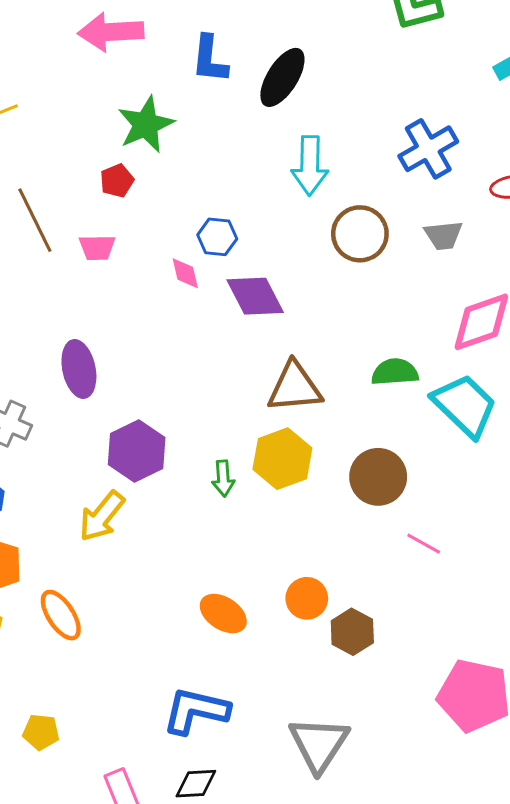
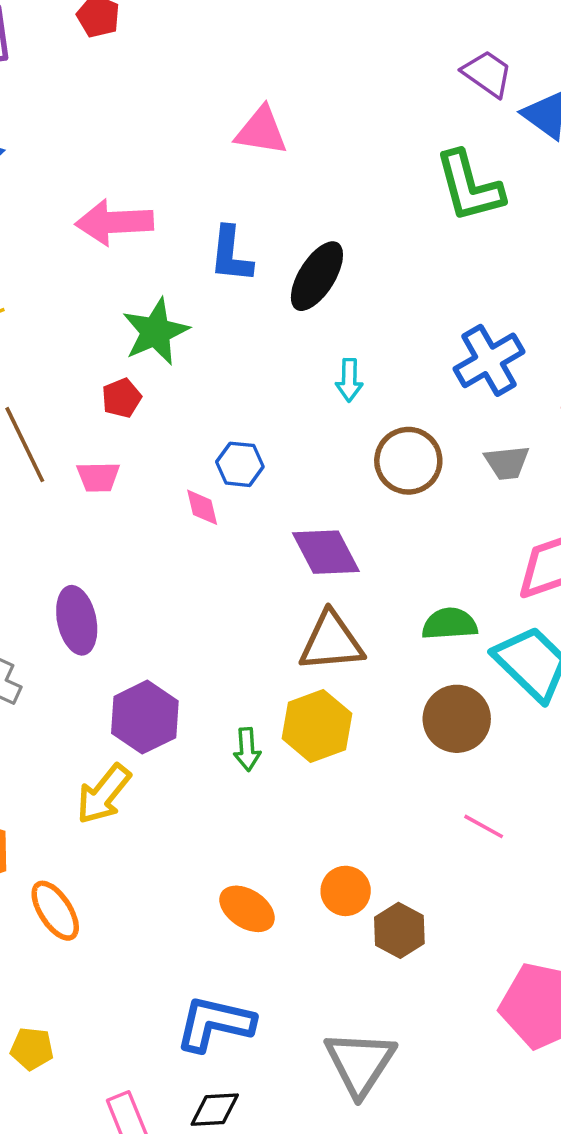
cyan arrow: (310, 165) -> (349, 380), size x0.6
purple diamond: (255, 296) -> (326, 552), moved
brown circle: (378, 477) -> (457, 719), moved

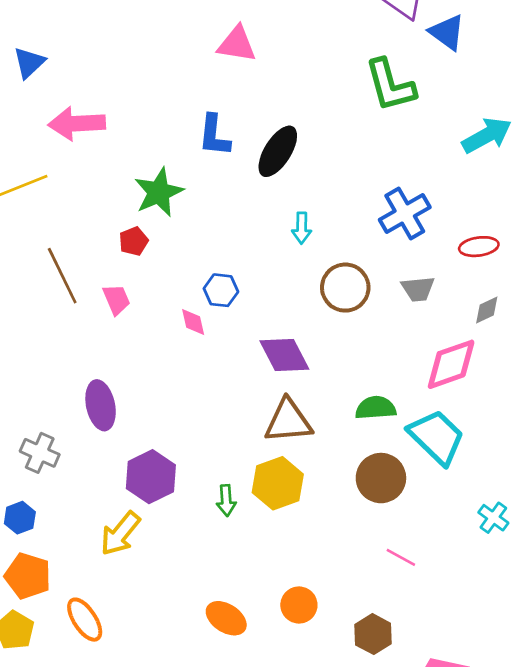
pink arrow: (114, 222) -> (77, 124), moved
pink trapezoid: (98, 477) -> (116, 299), turned -112
brown hexagon: (399, 930) -> (373, 634), moved

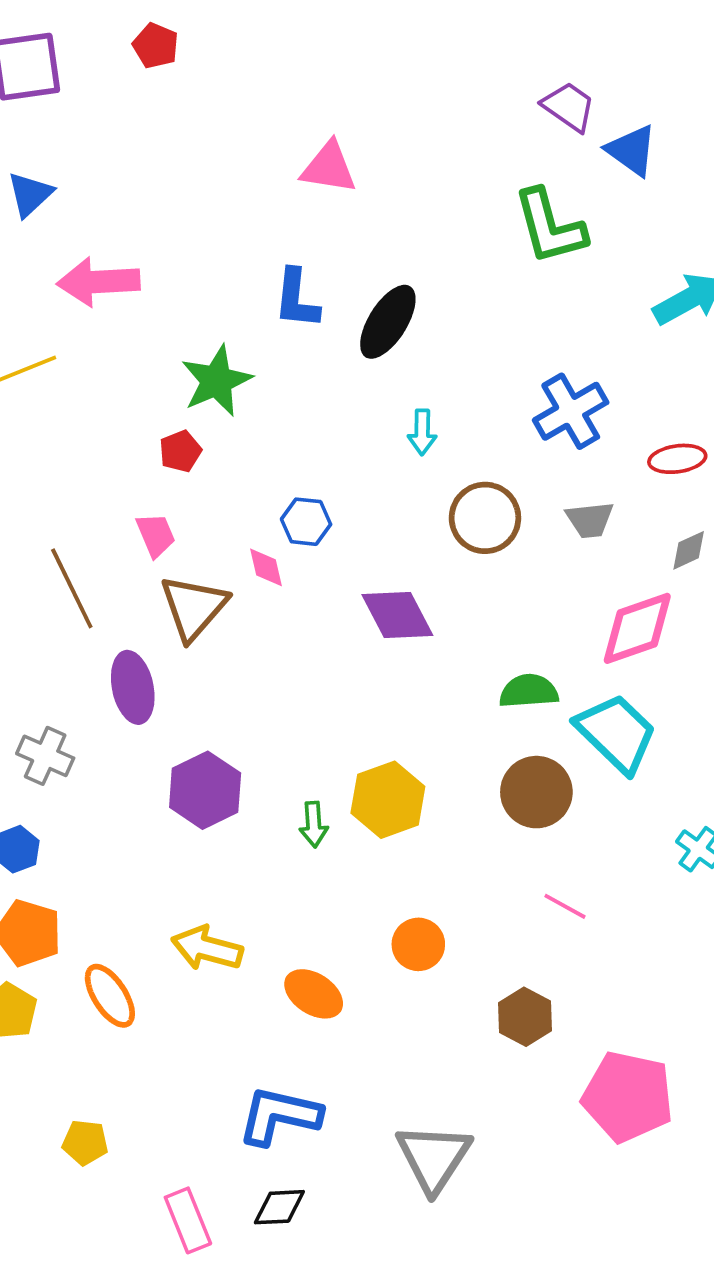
brown line: (62, 276) -> (72, 588), moved
brown triangle: (288, 421) -> (194, 607), moved, turned -44
yellow arrow: (120, 534) -> (207, 948), moved, turned 66
orange circle: (299, 605) -> (418, 944), moved

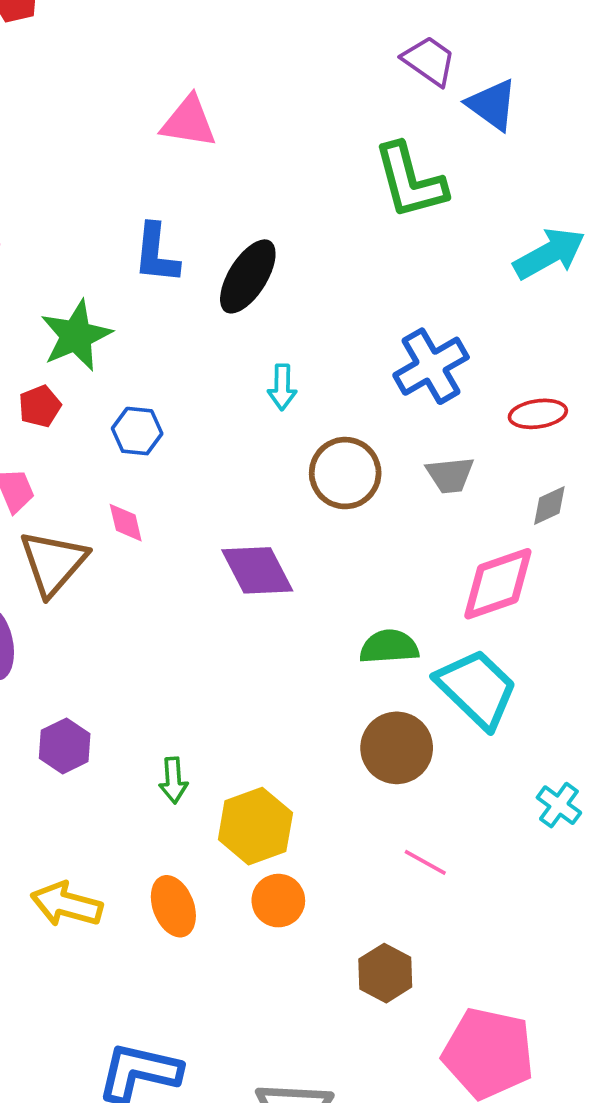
blue hexagon: (306, 522) -> (137, 431), moved
purple hexagon: (205, 790) -> (65, 746), size x0.7
yellow hexagon: (388, 800) -> (255, 826), moved
orange ellipse: (314, 994) -> (173, 906), moved, turned 36

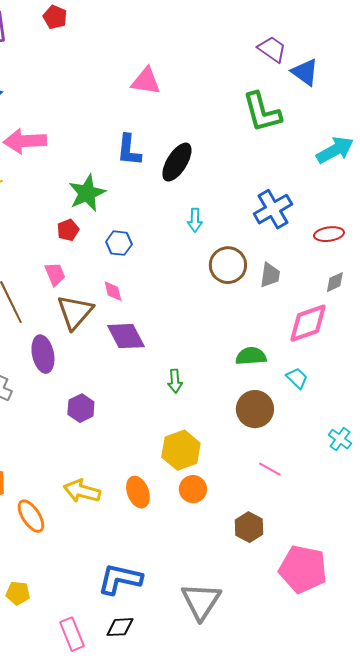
gray trapezoid: (450, 475) -> (270, 275), moved, turned -76
purple diamond: (257, 570) -> (126, 336), moved
cyan trapezoid: (477, 689) -> (297, 378), size x0.5
green arrow: (173, 780) -> (175, 381), moved

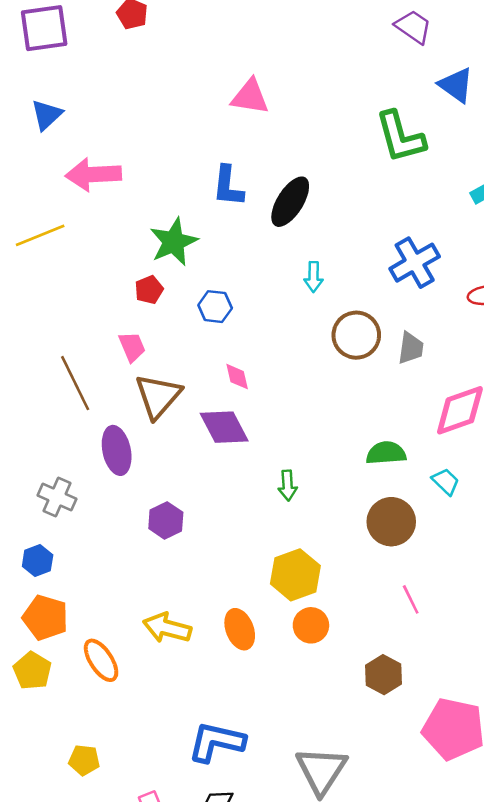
purple trapezoid: (272, 49) -> (413, 27), moved
pink diamond: (113, 291) -> (237, 377), moved
pink line: (270, 469) -> (411, 599), turned 35

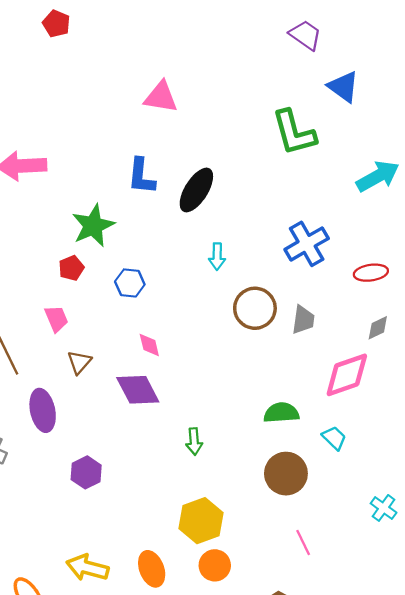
brown triangle: (158, 396) -> (79, 362), size x0.6

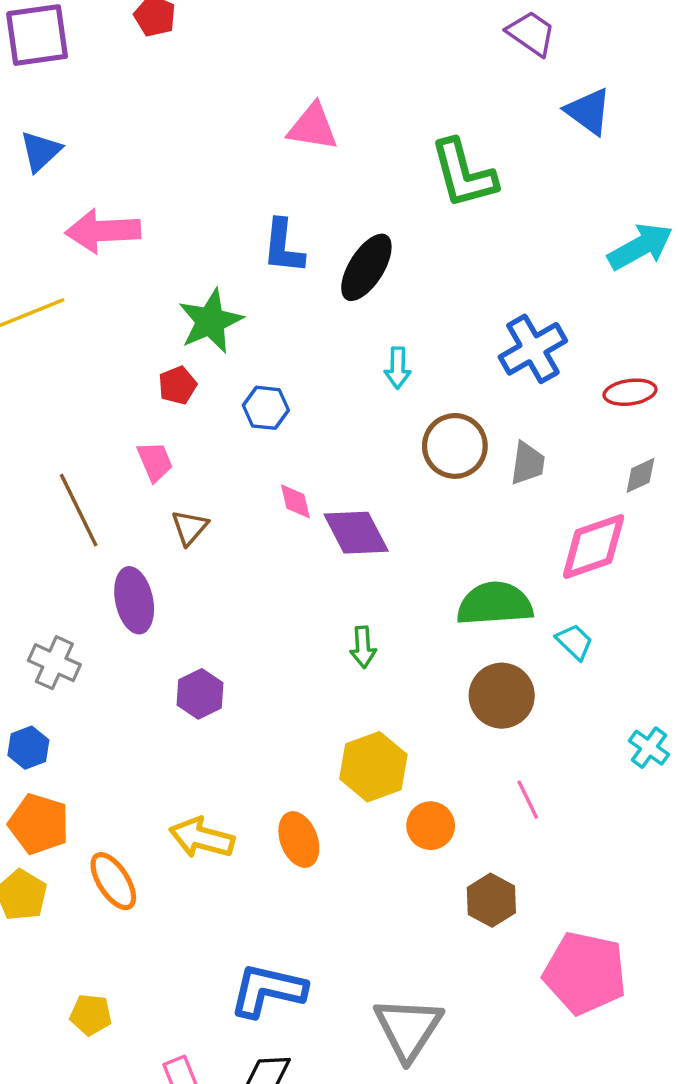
green L-shape: (294, 133) -> (464, 174), moved
purple diamond: (138, 390) -> (356, 533), moved
green semicircle: (281, 413) -> (495, 604), size x1.4
orange circle: (215, 565) -> (431, 826), moved

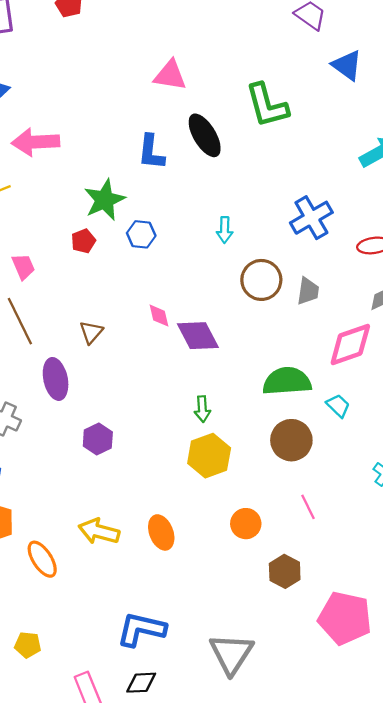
black ellipse: (366, 267) -> (205, 135), moved, turned -63
blue hexagon: (266, 408) -> (141, 234), moved
pink trapezoid: (155, 462) -> (23, 267), moved
yellow hexagon: (373, 767) -> (209, 456), moved

